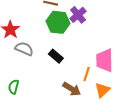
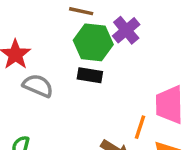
black rectangle: (56, 56) -> (90, 75), moved, turned -32

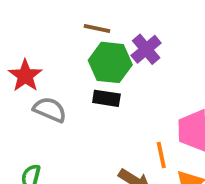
orange line: (140, 127) -> (161, 155), turned -30

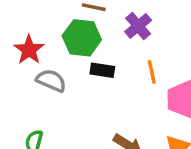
green hexagon: (110, 62) -> (82, 38), moved
orange line: (161, 155) -> (152, 72), moved

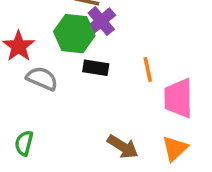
purple cross: (138, 26) -> (101, 21), moved

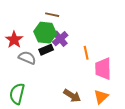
purple cross: (101, 21) -> (60, 39), moved
black rectangle: (96, 68) -> (46, 50), moved, turned -32
green semicircle: (24, 143) -> (17, 94), size x1.5

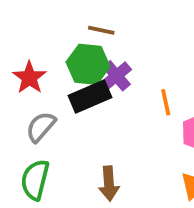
black rectangle: (46, 50) -> (90, 97), size x1.5
gray semicircle: (27, 58) -> (41, 127), moved, turned -72
brown arrow: (72, 96) -> (109, 184), moved, turned 54

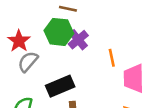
black rectangle: (90, 97) -> (60, 86), moved
gray semicircle: (41, 127) -> (28, 62), moved

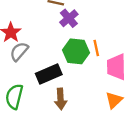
green hexagon: (59, 32) -> (76, 51), moved
purple cross: (78, 40) -> (69, 18), moved

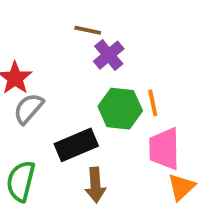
pink trapezoid: (116, 67) -> (164, 149), moved

